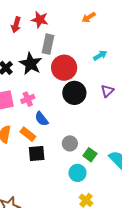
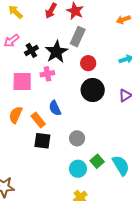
red circle: (64, 68) -> (88, 63), size x0.6
pink cross: (28, 99) -> (47, 74), moved
green square: (90, 155) -> (97, 161), moved

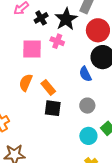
red circle: (88, 63) -> (98, 30), size x1.5
pink cross: (47, 74) -> (57, 41), turned 32
blue semicircle: (55, 108) -> (85, 74), moved

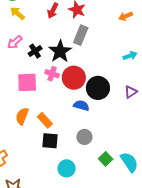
red circle: (98, 30) -> (74, 78), moved
blue semicircle: (85, 74) -> (81, 105), turned 133
cyan circle: (88, 136) -> (67, 168), moved

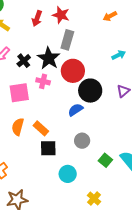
red circle: (74, 78) -> (73, 71), moved
blue semicircle: (81, 105) -> (76, 110), turned -42

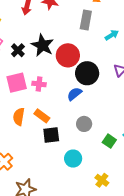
gray rectangle: (67, 40) -> (86, 20), moved
pink cross: (43, 81) -> (39, 84), moved

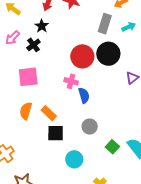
cyan arrow: (112, 35) -> (129, 27), moved
black star: (42, 45) -> (42, 26), moved, size x0.6
black circle: (87, 73) -> (108, 54), moved
pink cross: (39, 84) -> (71, 81), moved
blue semicircle: (74, 94) -> (84, 95), turned 105

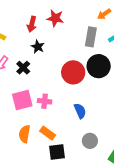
black star: (42, 26) -> (38, 47), moved
pink cross: (71, 81) -> (45, 101), moved

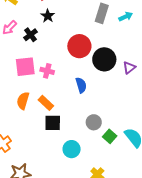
black circle: (99, 66) -> (104, 59), moved
gray circle: (90, 141) -> (94, 122), moved

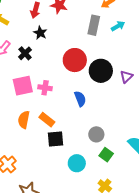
green square: (110, 136) -> (106, 155), moved

